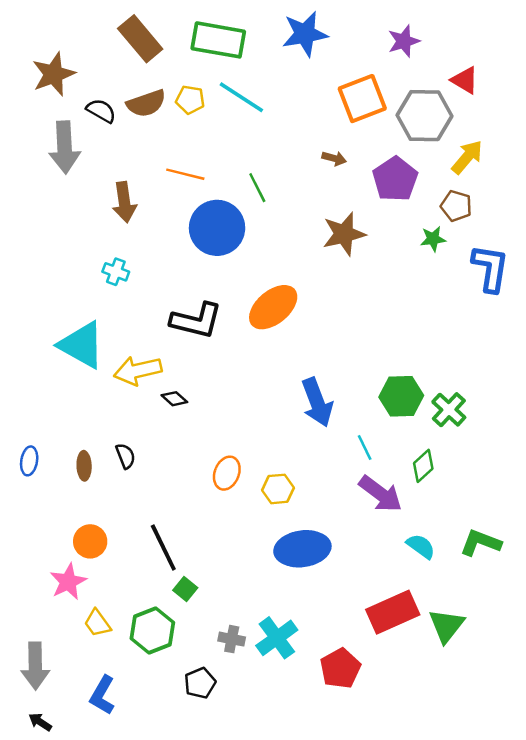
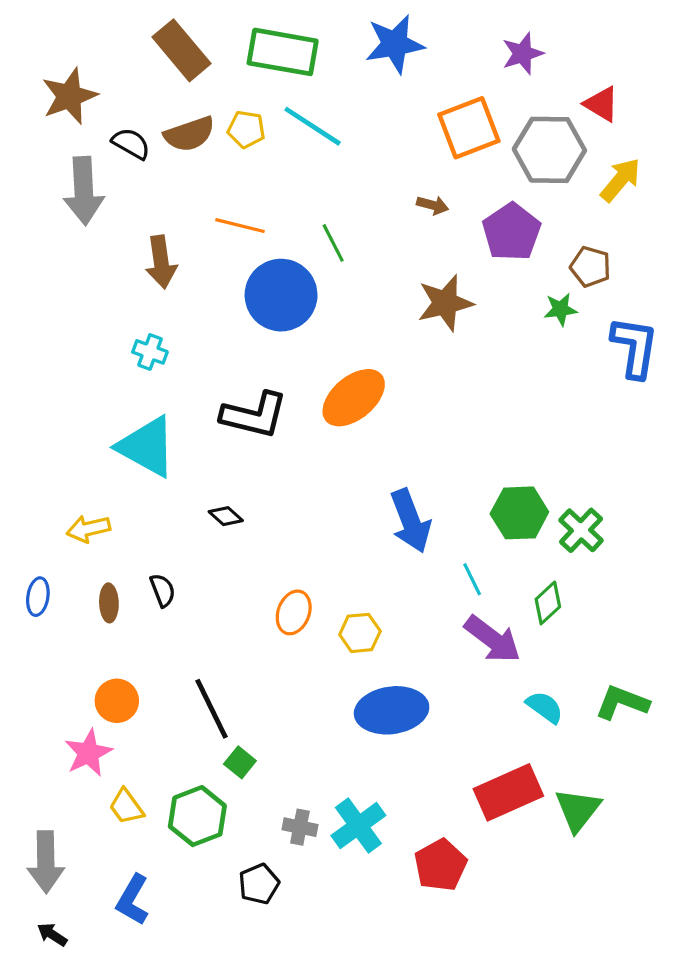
yellow arrow: (467, 157) -> (620, 180), moved
cyan triangle: (82, 345) -> (147, 447), moved
yellow arrow: (138, 371) -> (88, 529), moved, size x0.7

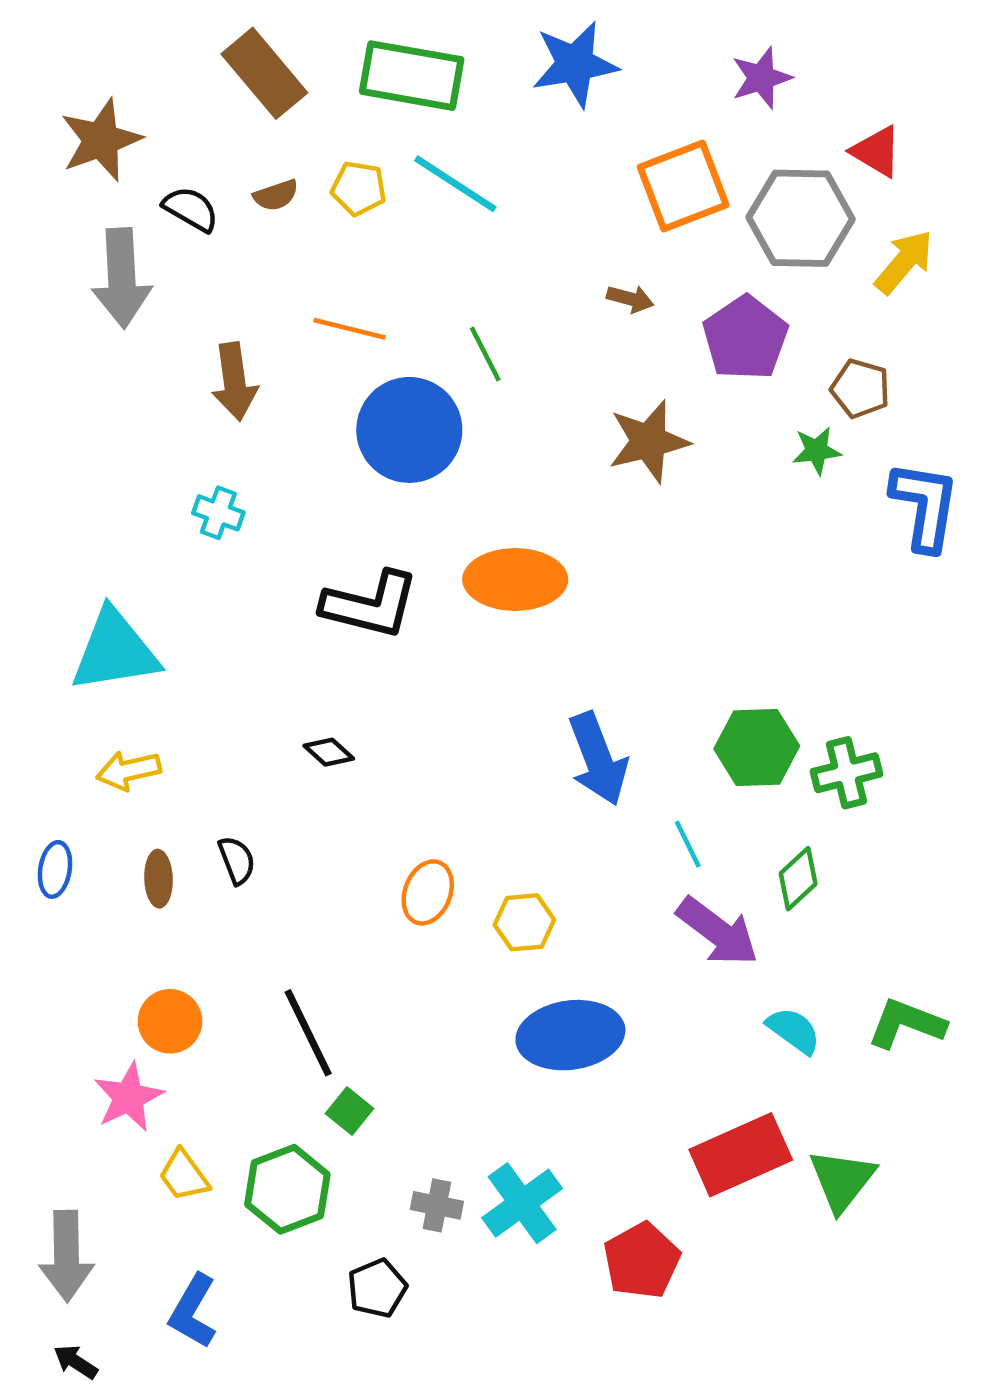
brown semicircle: (189, 134) -> (276, 195), size x0.6
orange ellipse: (354, 398) -> (515, 579), turned 40
cyan triangle: (147, 447) -> (115, 651), moved, turned -38
green cross: (581, 530) -> (847, 773), turned 33

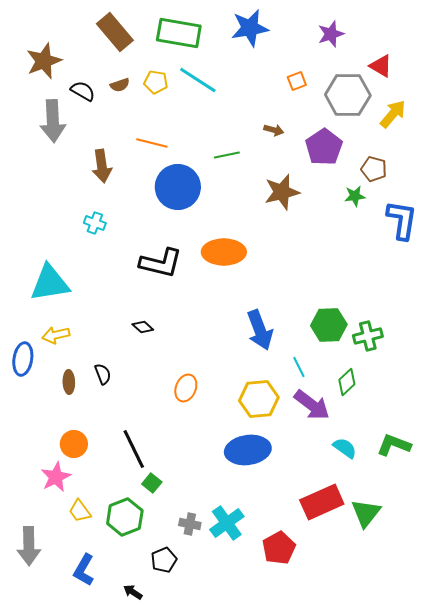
orange square: (683, 186) -> (297, 81), size x0.5
green line: (485, 354) -> (227, 155), moved, turned -75
blue ellipse: (55, 869) -> (23, 359), moved, size x1.4
yellow hexagon: (524, 922) -> (259, 399), moved, size x1.5
black arrow: (76, 1362) -> (133, 592), moved

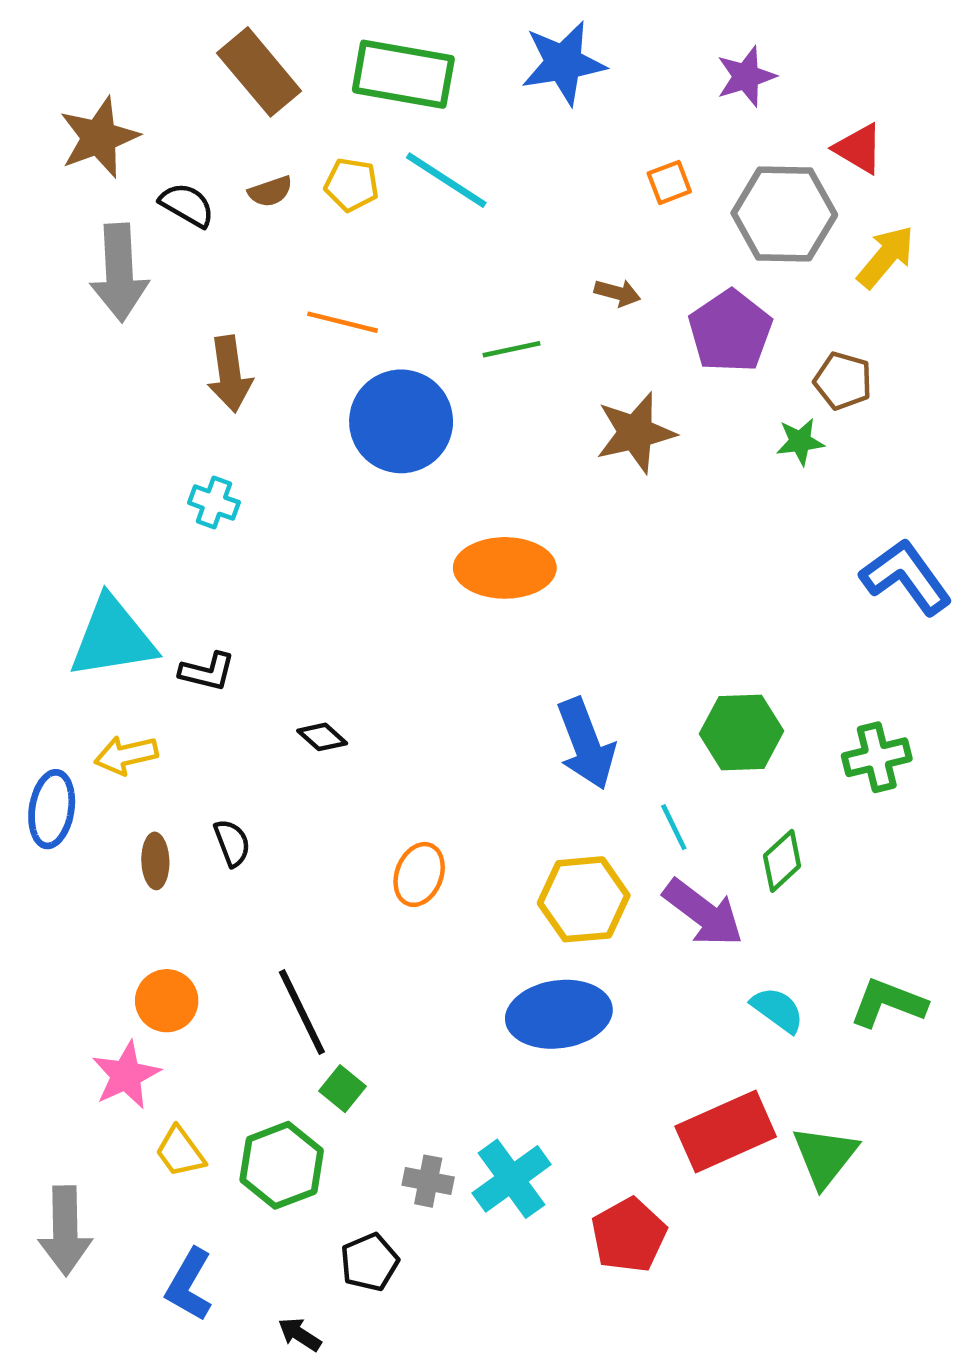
blue L-shape: (402, 220) -> (906, 577), moved, turned -45
black L-shape: (161, 263) -> (207, 672), moved, size x0.6
green cross: (368, 336) -> (877, 757), moved

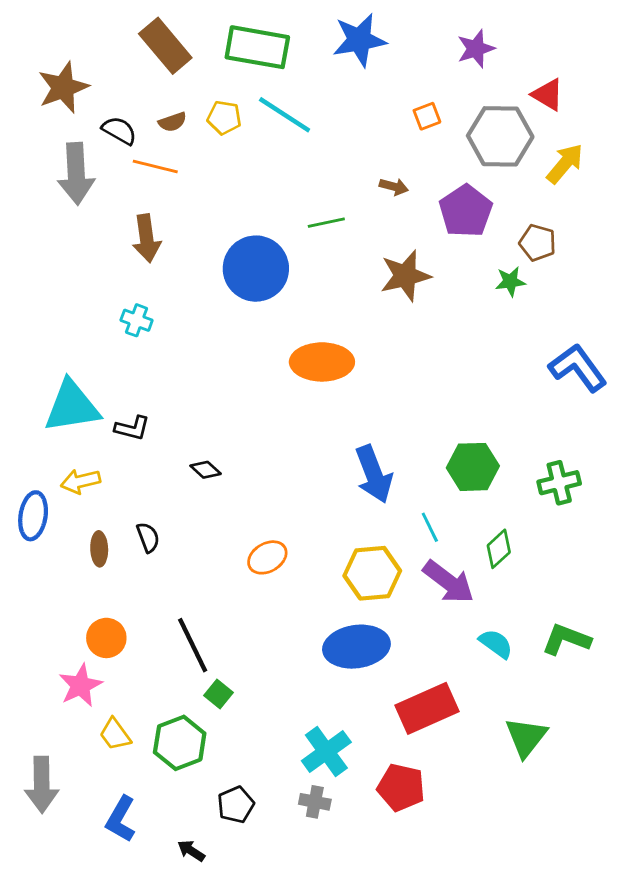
orange line: (342, 322) -> (155, 166), moved
orange ellipse: (419, 874) -> (267, 557), turned 39
red rectangle: (726, 1131) -> (427, 708), moved
gray cross: (428, 1181) -> (315, 802), moved
red pentagon: (629, 1235) -> (401, 787), turned -30

